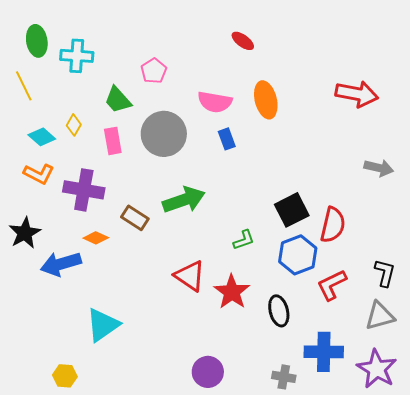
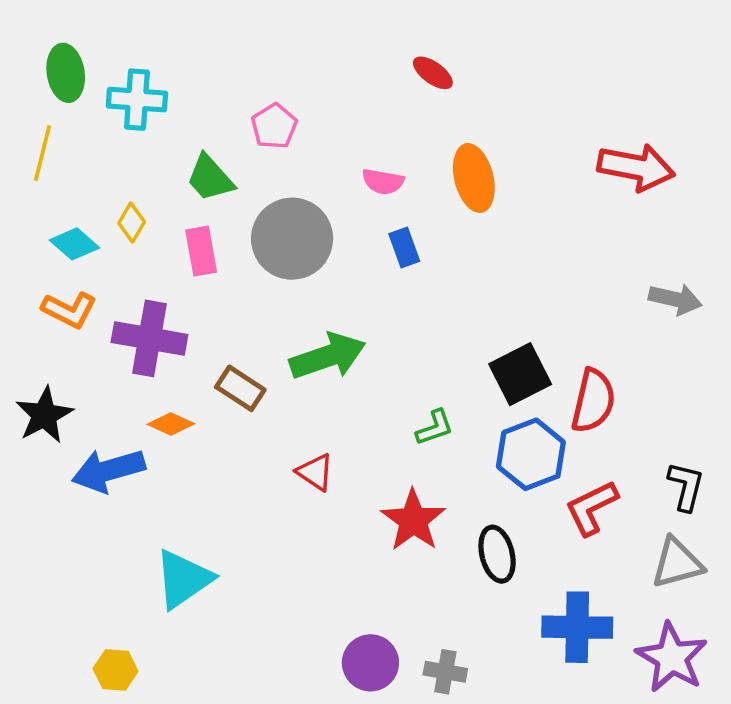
yellow line: (24, 86) -> (42, 153), turned 40
pink semicircle: (215, 102) -> (383, 182), size x0.7
red triangle: (190, 276) -> (315, 472), moved, size x0.7
gray cross: (284, 377) -> (445, 672), moved

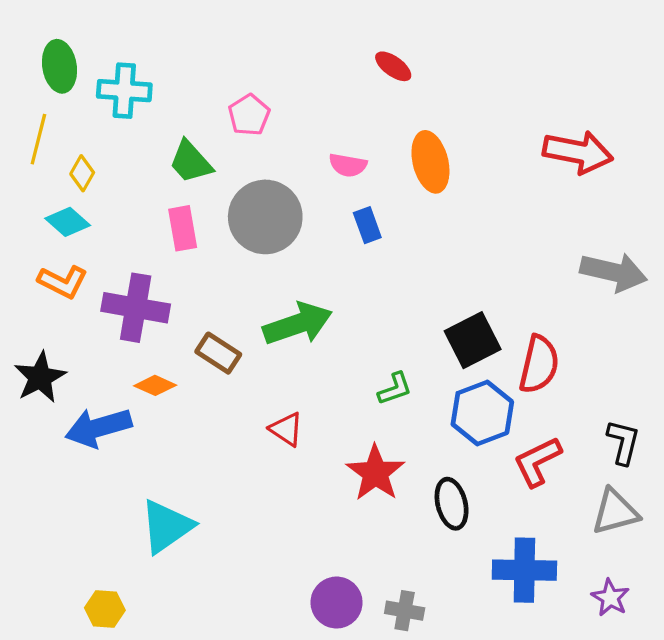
yellow diamond: (132, 223) -> (82, 173), moved
gray arrow: (675, 299) -> (614, 272), size x1.4
purple star: (672, 658) -> (610, 598), size x0.6

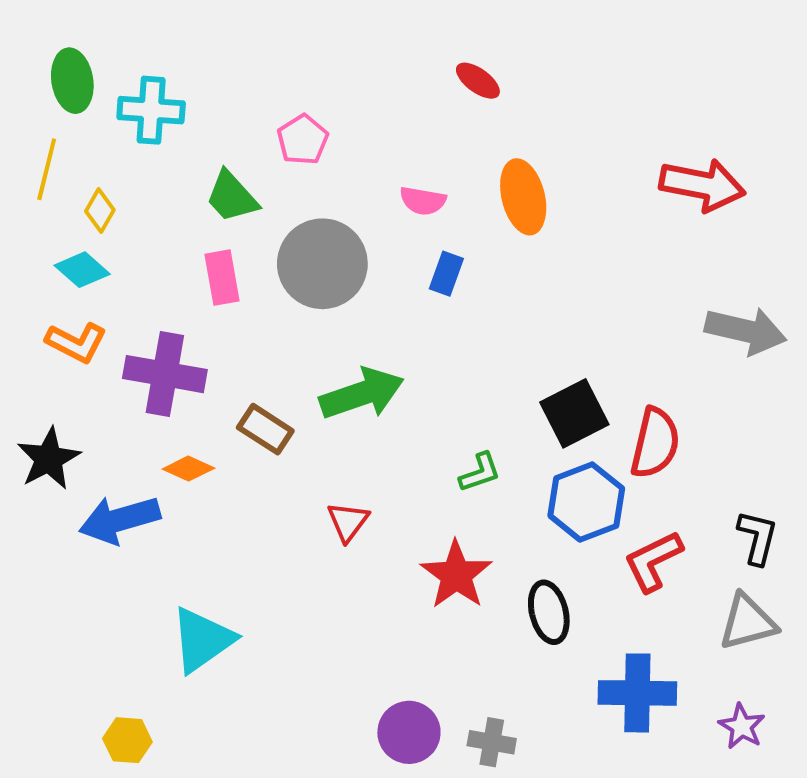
blue rectangle: (367, 225) -> (446, 274), turned 40
red triangle: (286, 429) -> (348, 522), turned 33

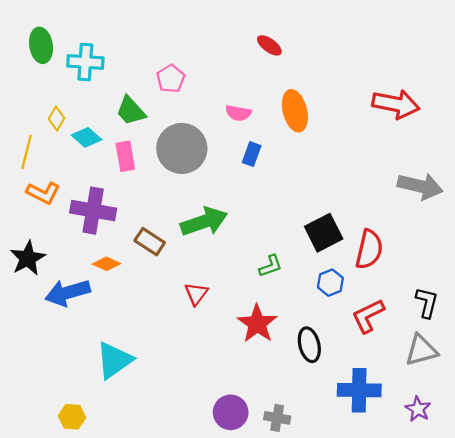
yellow line: (47, 169) -> (27, 152), moved
cyan diamond: (82, 270) -> (86, 137), moved
blue hexagon: (586, 502) -> (330, 283), size x0.6

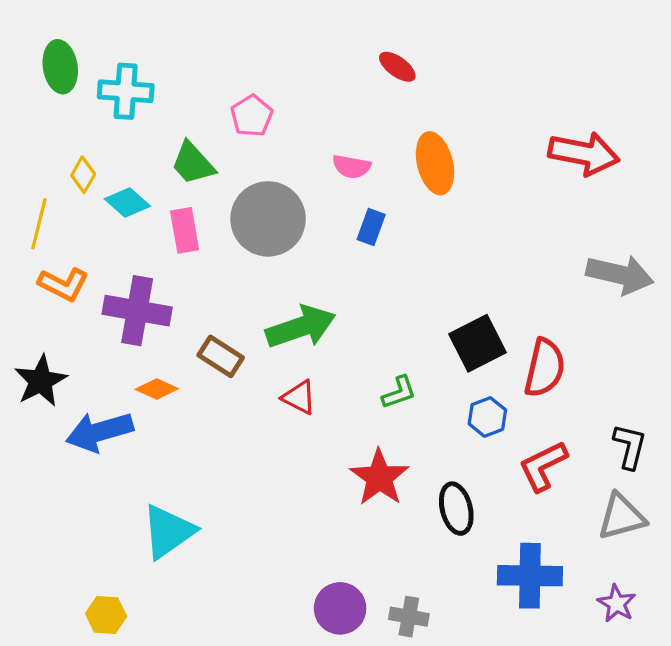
red triangle: (196, 294) -> (299, 397), moved, turned -40

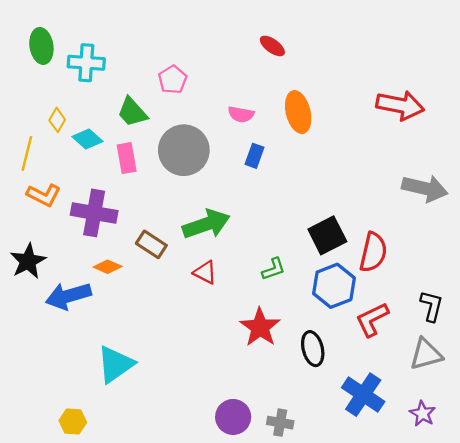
blue hexagon: (487, 417) -> (334, 286), size x1.6
blue cross: (530, 576) -> (363, 395), turned 33

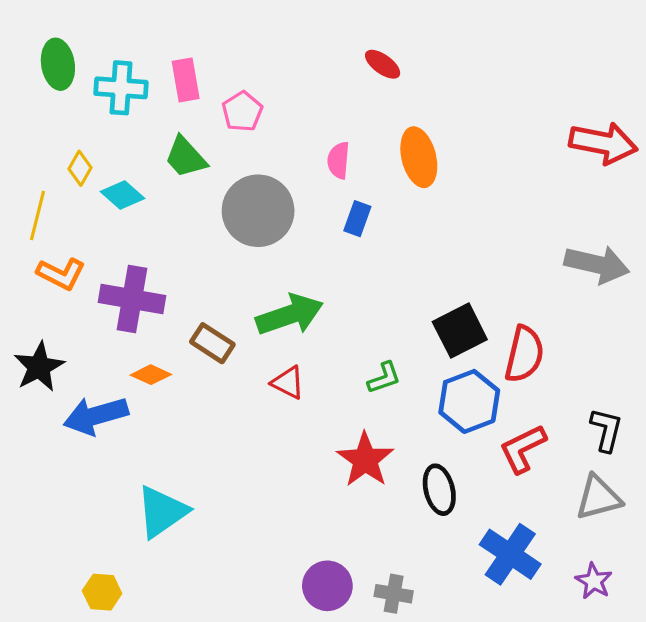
red arrow: (400, 105) -> (603, 143), moved
pink semicircle: (241, 114) -> (338, 160), turned 85
pink rectangle: (127, 158) -> (186, 80), moved

